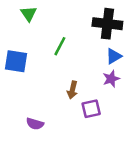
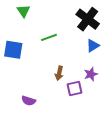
black cross: (107, 24) -> (88, 19), turned 30
green line: (60, 46) -> (49, 37), turned 42
purple star: (111, 79) -> (91, 74), moved

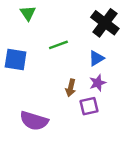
blue triangle: (93, 46) -> (96, 58), moved
purple star: (91, 74) -> (98, 83), moved
purple semicircle: (29, 101) -> (34, 121), size x1.6

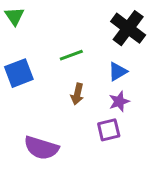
green triangle: (28, 13) -> (14, 16), moved
blue square: (16, 60) -> (19, 73), turned -30
brown arrow: (71, 88) -> (77, 94), moved

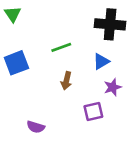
black cross: (128, 28) -> (110, 24), turned -32
purple star: (119, 101) -> (113, 87), moved
purple semicircle: (41, 148) -> (36, 127), size x0.6

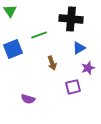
black cross: (110, 24) -> (71, 19), moved
green line: (61, 47) -> (39, 35), moved
brown arrow: (66, 81) -> (52, 63), turned -32

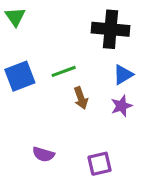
green line: (39, 35) -> (64, 71), moved
purple star: (88, 68) -> (121, 106), moved
purple square: (73, 87) -> (100, 164), moved

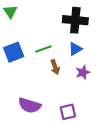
blue triangle: (123, 75) -> (75, 49), moved
purple semicircle: (43, 154) -> (30, 105), size x1.5

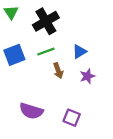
black cross: (75, 20) -> (46, 21), moved, turned -35
purple square: (68, 112) -> (72, 118), turned 35

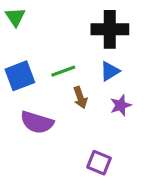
black cross: (46, 21) -> (110, 29), moved, turned 30
purple semicircle: (31, 111) -> (37, 122), moved

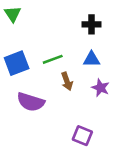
black cross: (110, 29) -> (92, 24), size x0.6
blue triangle: (110, 71) -> (92, 59), turned 30
purple star: (121, 105) -> (101, 88), turned -30

